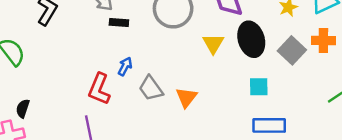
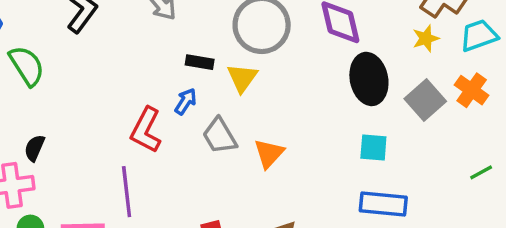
black rectangle: (119, 22) -> (200, 62), moved
orange cross: (323, 41) -> (472, 90), turned 30
yellow triangle: (213, 44) -> (242, 78), moved

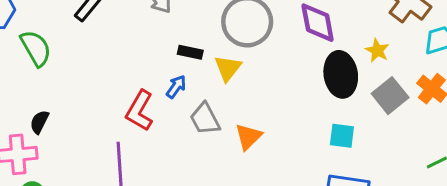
yellow star: (426, 38) -> (377, 50), moved, turned -30

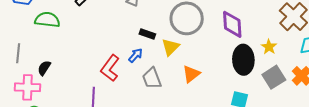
green semicircle: (36, 48) -> (47, 20), turned -60
orange triangle: (248, 137) -> (191, 74), moved

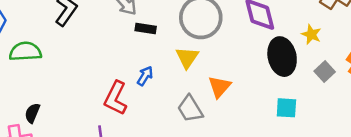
black rectangle: (147, 34) -> (146, 28), moved
gray square: (274, 77) -> (325, 71), size x0.7
gray trapezoid: (152, 78) -> (190, 109), moved

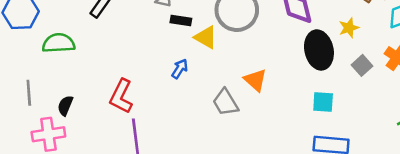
yellow star: (311, 34) -> (349, 28), turned 30
yellow triangle: (187, 58) -> (206, 37), moved, turned -35
orange triangle: (219, 87) -> (255, 80), turned -30
red L-shape: (116, 98) -> (121, 96), moved

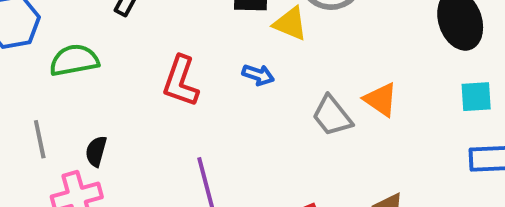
blue arrow: (180, 69) -> (258, 75), turned 84
orange triangle: (255, 80) -> (381, 100), moved
red L-shape: (121, 96) -> (181, 81), moved

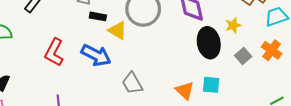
blue arrow: (258, 75) -> (96, 55), size x1.8
orange triangle: (381, 100) -> (185, 91), moved

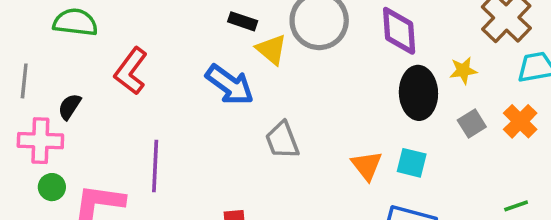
red L-shape: (54, 52) -> (131, 71), moved

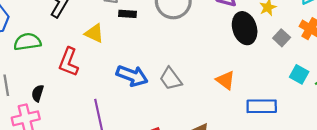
yellow triangle: (271, 49) -> (94, 33), moved
blue arrow: (230, 85) -> (132, 76), moved
cyan square: (412, 163) -> (299, 74), moved, turned 30

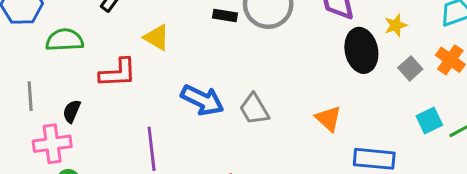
black rectangle: (127, 14) -> (225, 16), moved
red L-shape: (69, 62) -> (118, 73), turned -120
cyan square: (299, 74) -> (429, 120), turned 30

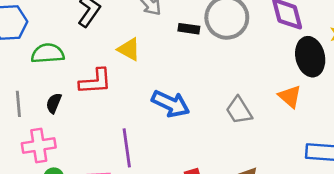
gray trapezoid: (254, 109) -> (239, 110), moved
black semicircle: (72, 111) -> (54, 103), moved
orange triangle: (328, 118) -> (290, 96), moved

